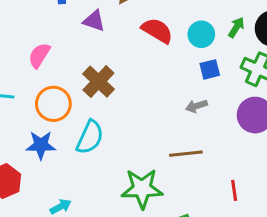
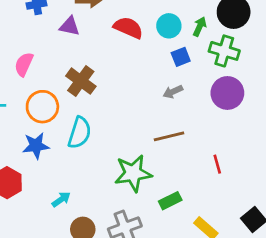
green arrow: (236, 27) -> (200, 27), moved

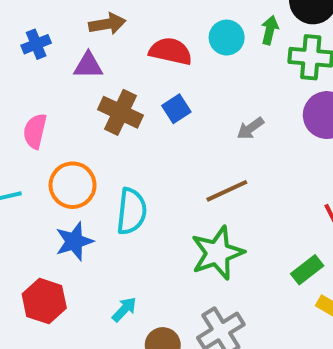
blue square: (181, 57) -> (176, 109), moved
brown cross: (81, 81) -> (121, 112), moved
brown line: (169, 136) -> (227, 191), moved
green rectangle: (170, 201) -> (307, 270), moved

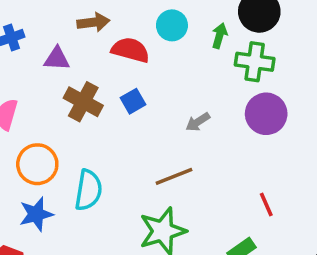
brown arrow: (107, 24) -> (93, 22), moved
cyan circle: (227, 38) -> (172, 25), moved

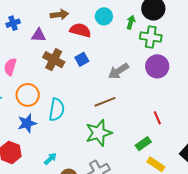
gray arrow: (198, 122) -> (118, 71), size x1.5

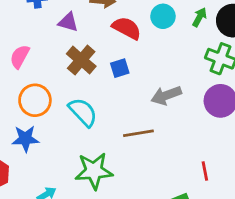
green arrow: (131, 22) -> (199, 17), moved
cyan semicircle: (57, 110) -> (83, 112), moved, turned -65
green star: (99, 133) -> (94, 171), moved

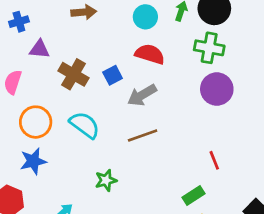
purple triangle: (68, 22) -> (39, 49), moved
red semicircle: (127, 28) -> (150, 54), moved
gray arrow: (166, 95) -> (142, 95), moved
green star: (94, 171) -> (106, 180), size x0.6

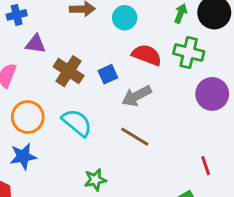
cyan circle: (145, 17) -> (125, 18), moved
green cross: (209, 48) -> (189, 52), moved
brown line: (143, 136) -> (135, 137), turned 48

